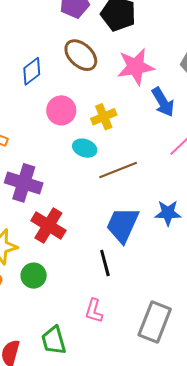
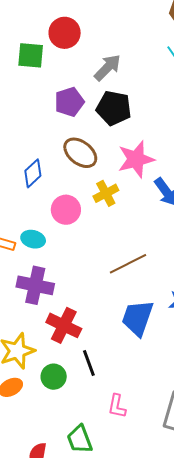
yellow cross: (104, 117) -> (106, 193), moved
cyan ellipse: (85, 148) -> (33, 239), moved
black line: (105, 263) -> (89, 363), moved

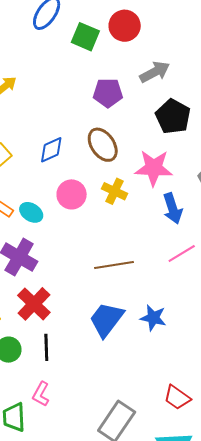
black pentagon: (114, 108) -> (173, 116), moved
yellow cross: (106, 193) -> (115, 191), turned 35
pink L-shape: (117, 406) -> (41, 394), moved

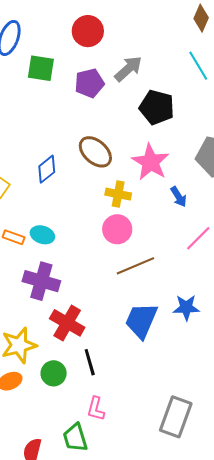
green square: (85, 37) -> (41, 68), moved
purple pentagon: (108, 93) -> (89, 83), moved
pink star: (154, 168) -> (150, 162), turned -30
pink circle: (72, 194) -> (117, 229), moved
blue arrow: (173, 208) -> (179, 197), size x0.7

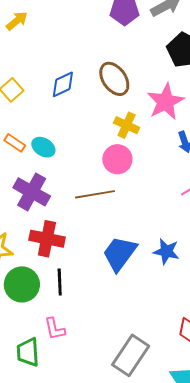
brown line: (135, 266) -> (95, 194), moved
red cross: (67, 323) -> (47, 239), turned -32
green circle: (54, 373) -> (22, 284), size x1.4
pink L-shape: (96, 409) -> (55, 329), turned -40

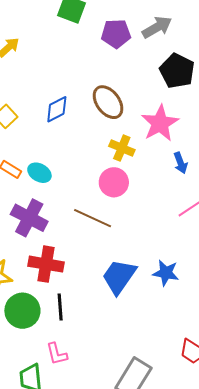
brown line: (95, 194) -> (93, 218), turned 36

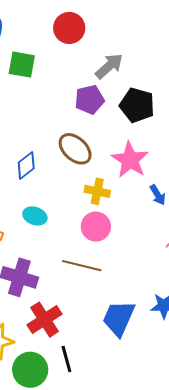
purple pentagon: (116, 34) -> (90, 100), moved
cyan ellipse: (39, 173) -> (35, 216), moved
red cross: (46, 264) -> (45, 320), turned -32

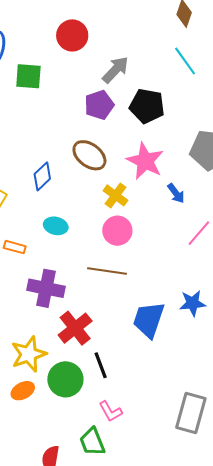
yellow cross: (97, 191) -> (115, 195), turned 30

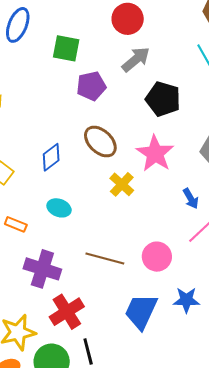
red circle: (72, 35) -> (128, 19), moved
green square: (28, 76) -> (66, 48), moved
purple pentagon: (99, 105) -> (91, 86), moved
blue arrow: (176, 193) -> (191, 199), moved
pink circle: (117, 231) -> (157, 257), moved

